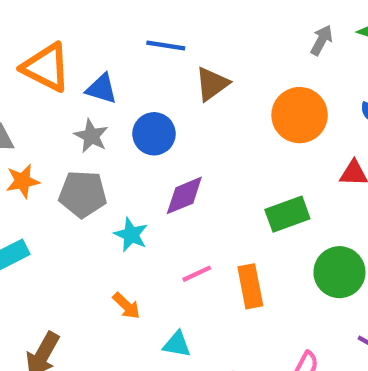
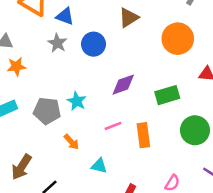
gray pentagon: (83, 194) -> (47, 111), moved
purple diamond: (184, 195) -> (123, 85), moved

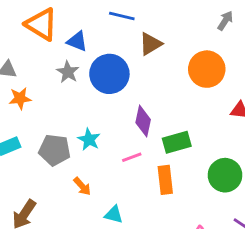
blue circle: (93, 44) -> (109, 74), size x1.4
purple diamond: (123, 85) -> (143, 121), turned -60
green rectangle: (167, 95) -> (177, 142), moved
pink line: (113, 126) -> (132, 157), moved

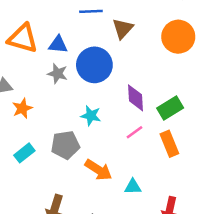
cyan star: (89, 139) -> (91, 116), moved
orange arrow: (82, 186) -> (98, 170), size x1.5

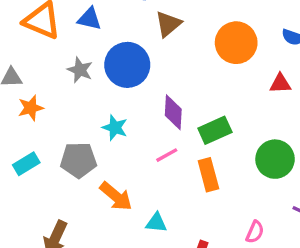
blue triangle: (58, 44) -> (89, 19), moved

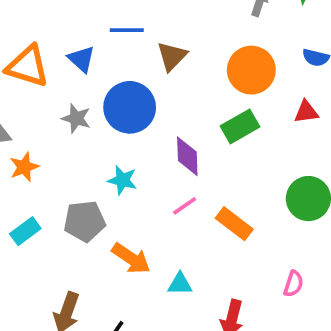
blue triangle: (89, 19) -> (81, 59), turned 35
green rectangle: (215, 130) -> (240, 126), moved
orange rectangle: (208, 175) -> (234, 224), turned -32

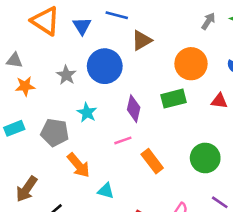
gray star: (76, 118) -> (66, 75), moved

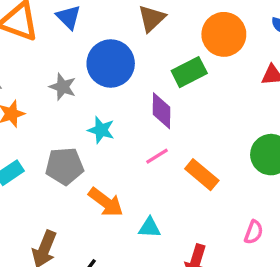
green rectangle: (173, 99) -> (189, 72), moved

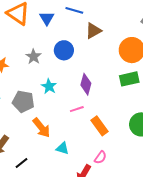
blue circle: (111, 63) -> (64, 50), size x0.7
green rectangle: (189, 72) -> (129, 79), moved
pink semicircle: (254, 232) -> (100, 157), moved

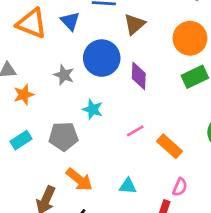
blue circle: (64, 50) -> (102, 58), size x1.4
purple diamond: (86, 84) -> (139, 76), moved
orange arrow: (41, 128) -> (79, 180), moved

